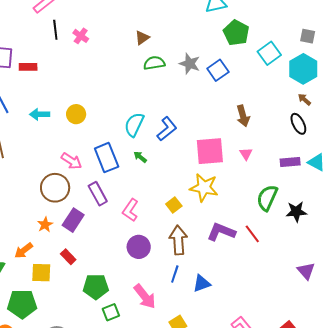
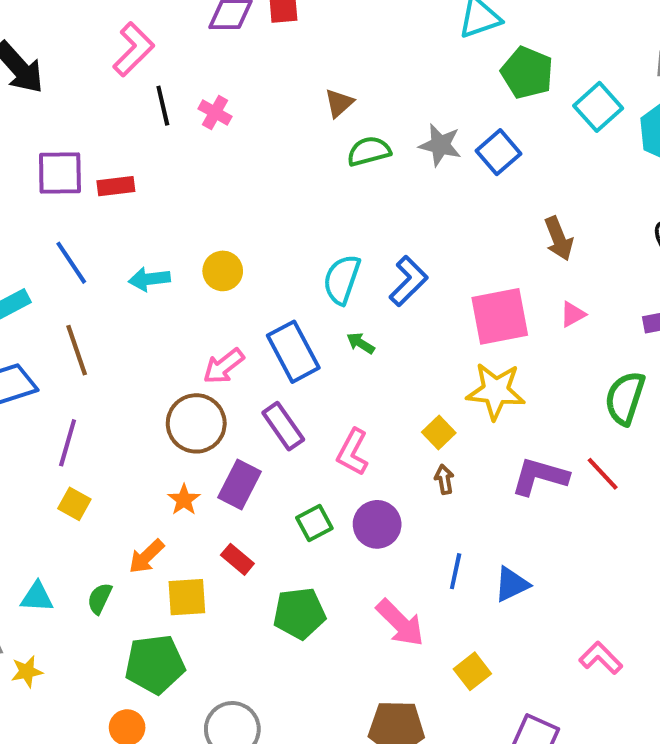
pink triangle: (246, 154) -> (573, 314), turned 40
pink arrow: (72, 161) -> (224, 366), turned 115
brown arrow: (178, 240) -> (444, 479), moved, size x0.5
green square: (111, 312) -> (314, 523), moved

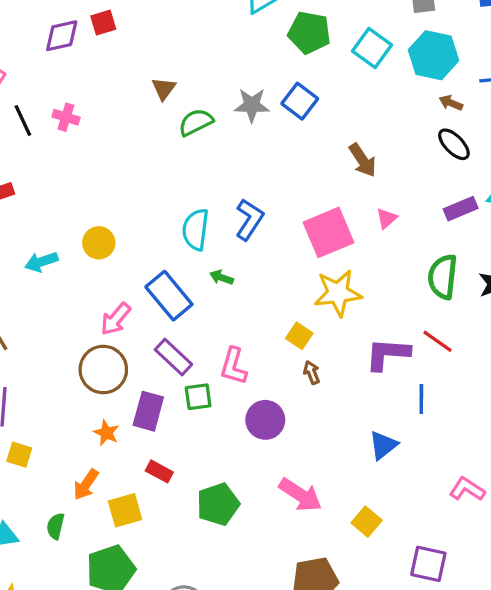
green square: (314, 523) -> (198, 397), moved, turned 32
blue line: (456, 571) -> (421, 399), moved

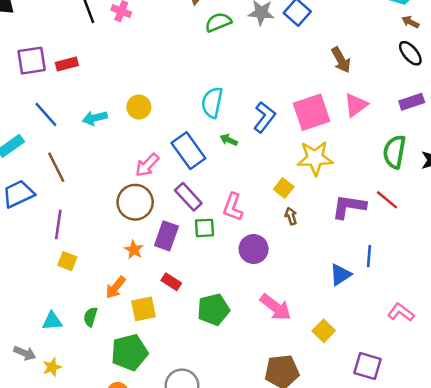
pink triangle: (387, 218) -> (356, 105), size x1.5
blue L-shape: (249, 220) -> (264, 117), moved
blue line: (421, 399) -> (369, 256), moved

